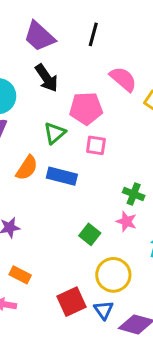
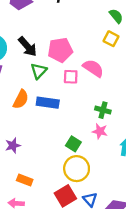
black arrow: (47, 78) -> (28, 47), moved
pink semicircle: (123, 79) -> (93, 68), moved
yellow circle: (113, 275) -> (77, 169), moved

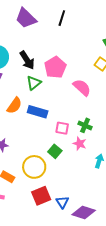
pink pentagon: (60, 50) -> (55, 67), turned -30
pink square: (71, 77) -> (62, 128), moved
yellow circle: (77, 169) -> (34, 167), moved

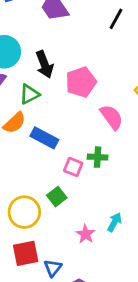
black line: (62, 18) -> (116, 19), moved
green triangle: (34, 83) -> (29, 94), moved
green cross: (85, 125) -> (98, 157), moved, turned -32
pink star: (80, 144) -> (86, 234), moved

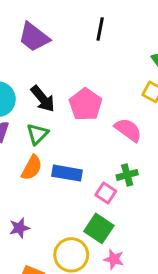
pink square: (73, 167) -> (106, 193), turned 30
green square: (57, 197) -> (99, 228), size x1.4
pink star: (86, 234) -> (114, 259), moved

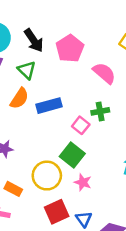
green triangle: (37, 134) -> (27, 70), turned -36
blue rectangle: (67, 173) -> (49, 106), turned -30

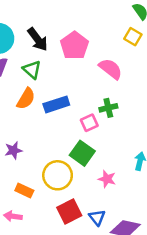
pink square: (81, 125) -> (89, 123), turned 30
pink star: (83, 182) -> (107, 179), moved

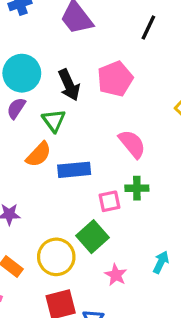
pink pentagon: (74, 46) -> (115, 79), moved
pink semicircle: (111, 69) -> (132, 144), moved

